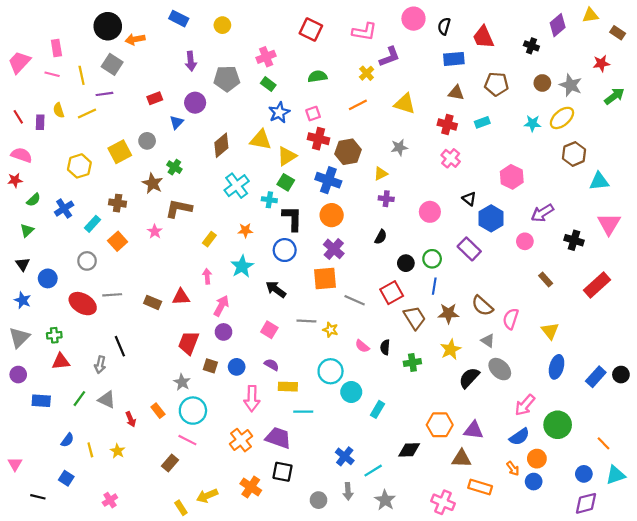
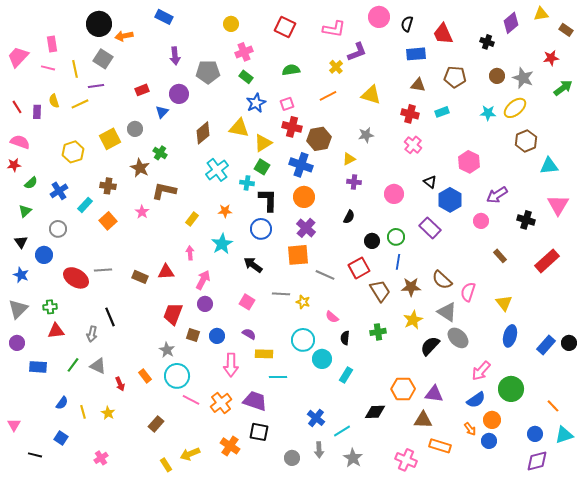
yellow circle: (222, 25) -> (231, 24), moved
gray circle: (87, 261) -> (58, 229), moved
gray triangle: (488, 341) -> (447, 312), size x1.5
black semicircle: (385, 347) -> (345, 338), moved
pink line: (187, 440) -> (191, 400), moved

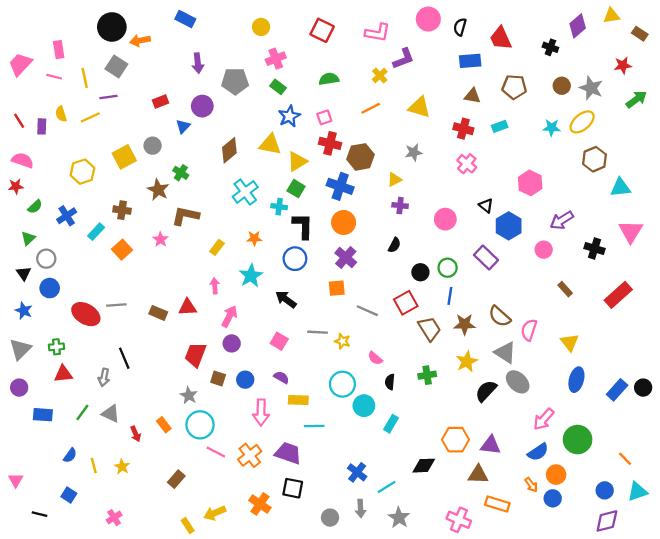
gray circle: (58, 229) -> (46, 259), moved
orange square: (298, 255) -> (337, 288), size x0.7

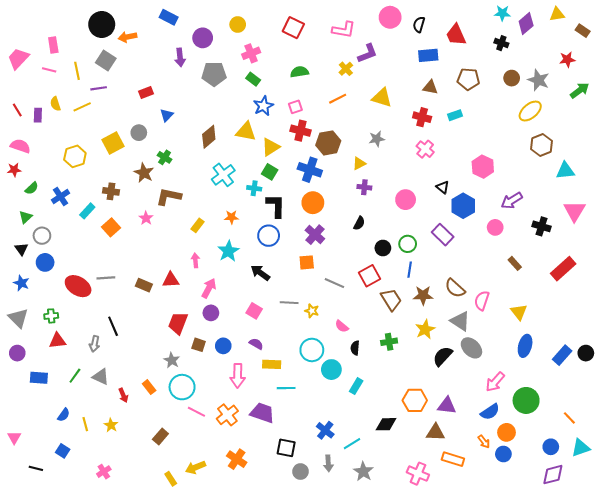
purple circle: (202, 106) -> (203, 38), moved
cyan star: (552, 128) -> (502, 13), moved
gray triangle: (20, 349) -> (18, 318), turned -30
black square: (293, 488) -> (286, 448), moved

